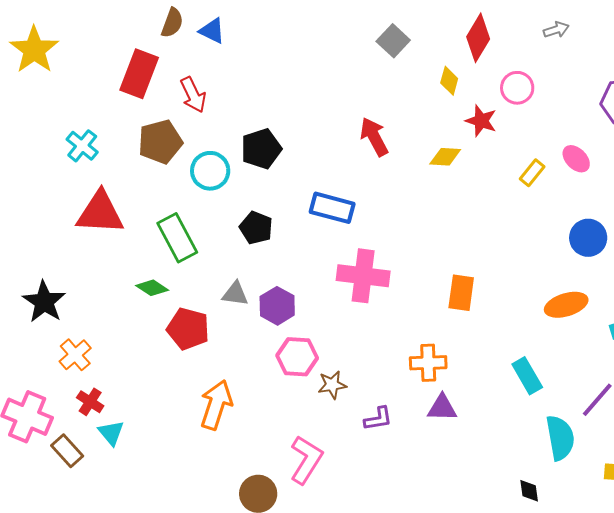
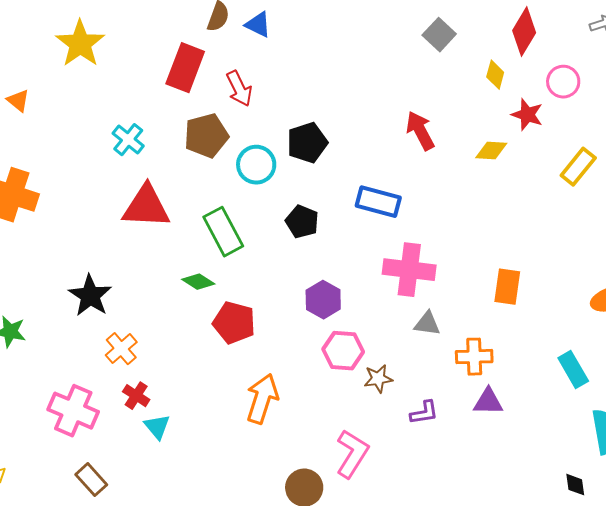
yellow rectangle: (532, 173) -> (578, 167), size x1.4
gray triangle: (235, 294) -> (427, 324), moved
brown rectangle: (67, 451) -> (91, 480), moved

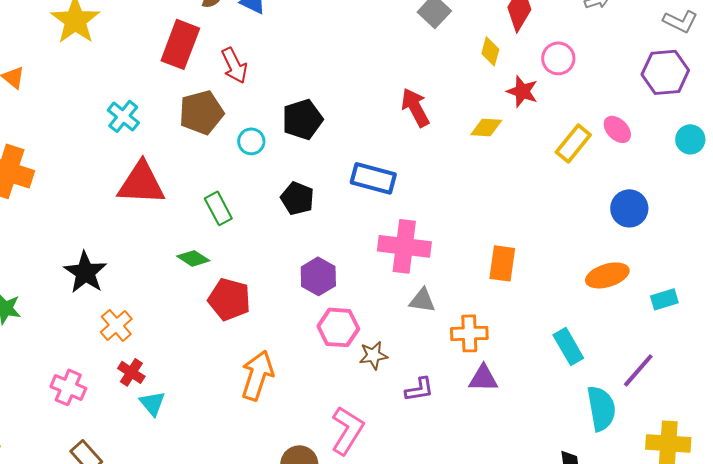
cyan circle: (256, 165) -> (251, 141), size x0.7
green rectangle: (223, 232) -> (218, 208), size x0.7
pink cross: (73, 411) -> (68, 387), size x0.7

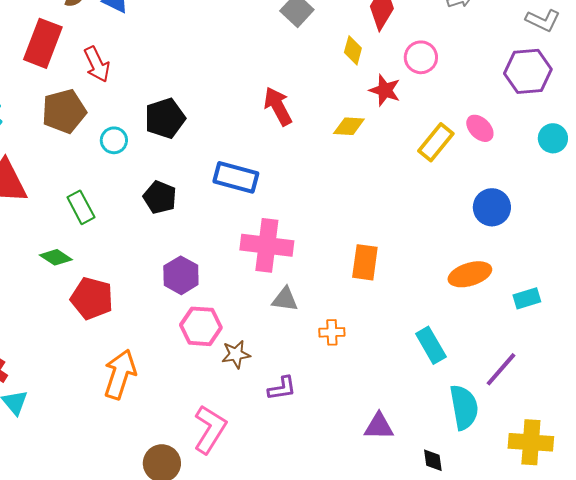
orange cross: (469, 333) -> (332, 332), size x0.7
purple triangle: (483, 378) -> (379, 426), moved

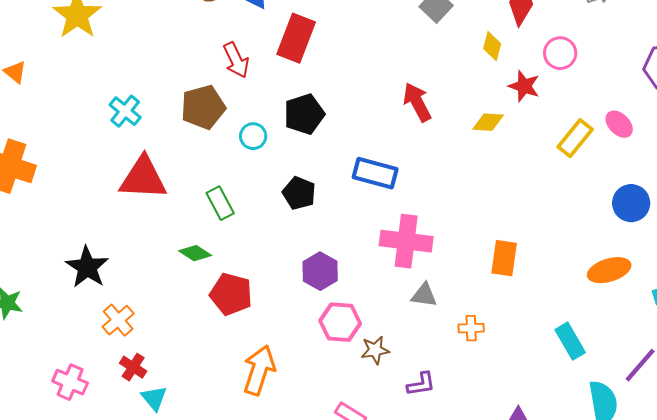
red rectangle: (43, 43) -> (296, 38), moved

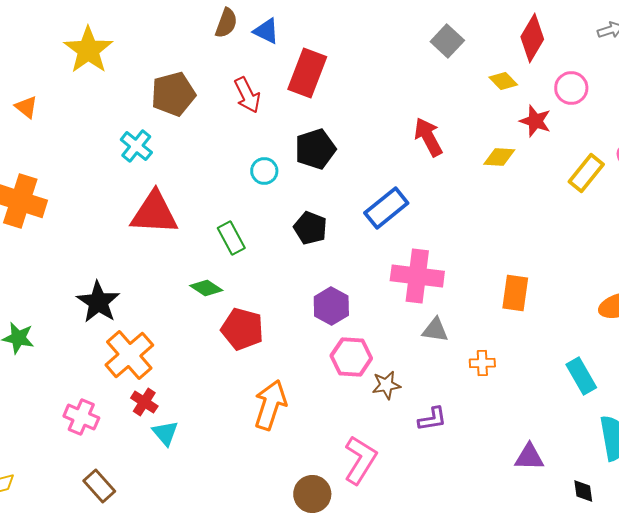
yellow diamond: (492, 46) -> (503, 81), turned -60
brown pentagon: (203, 107) -> (173, 94), moved
blue rectangle: (375, 173) -> (386, 208), turned -54
orange cross: (118, 320) -> (129, 355), size x1.5

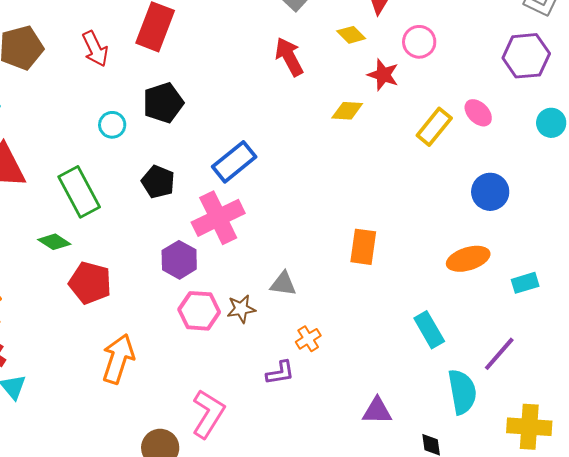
red arrow: (428, 137) -> (289, 57), moved
green rectangle: (231, 238) -> (79, 192), size x1.5
pink cross: (417, 276) -> (218, 218), moved, turned -33
orange cross: (482, 363) -> (308, 339), moved, turned -30
brown star: (386, 385) -> (241, 309), moved

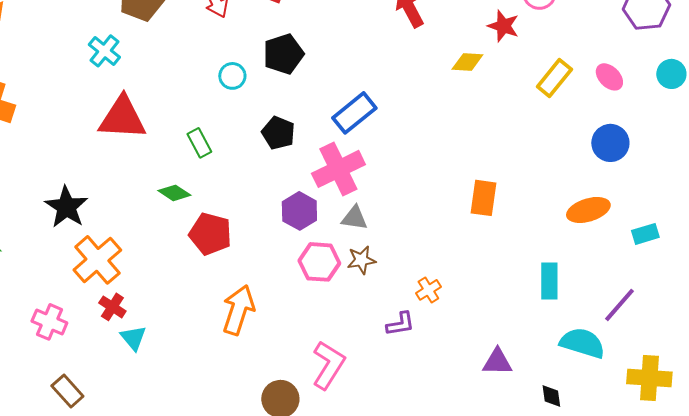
pink ellipse: (478, 113) -> (609, 77), moved
green rectangle: (79, 192) -> (199, 143), size x0.6
gray triangle: (283, 284) -> (354, 218), moved
cyan rectangle: (429, 330) -> (549, 281), turned 30
cyan semicircle: (462, 392) -> (582, 343), turned -63

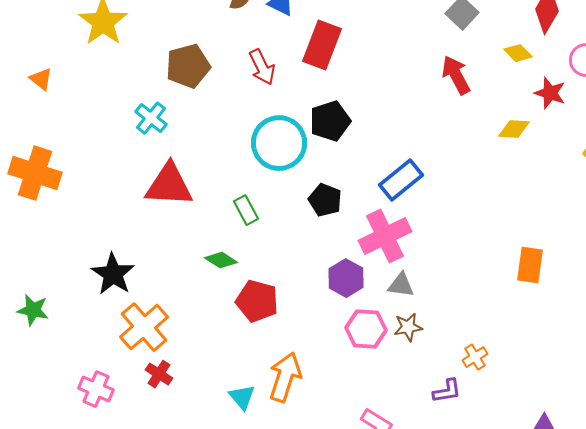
cyan circle: (232, 76) -> (279, 143), size x2.0
cyan triangle: (133, 338) -> (242, 397), moved

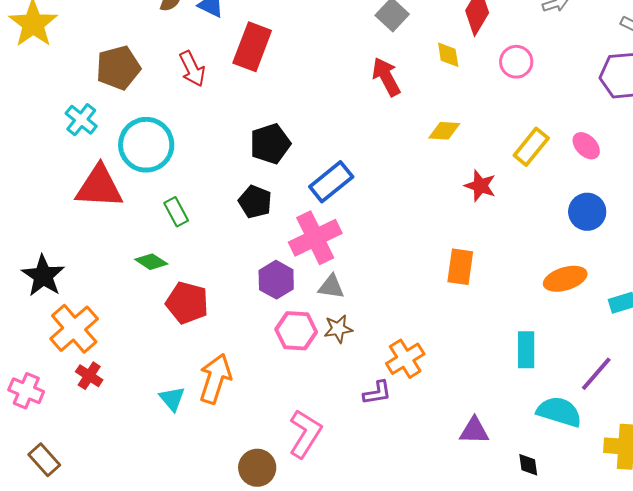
yellow diamond: (518, 53) -> (448, 55), turned 36
red star: (550, 93) -> (480, 186), moved
black pentagon: (330, 121) -> (270, 144), moved
cyan circle: (279, 143) -> (146, 145), moved
orange cross: (475, 357) -> (405, 359), size x1.5

